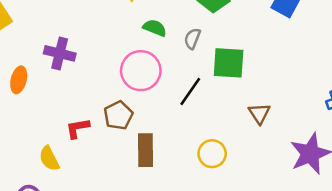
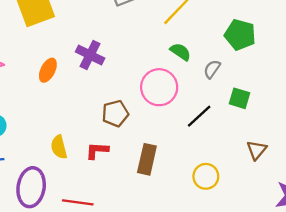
green square: (229, 63) -> (239, 98), size x0.7
brown pentagon: (118, 115) -> (115, 114), moved
red L-shape: (78, 128) -> (97, 151), moved

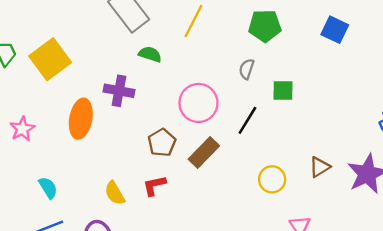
green semicircle: (181, 52) -> (150, 54), moved
orange ellipse: (48, 70) -> (81, 119), size x1.5
brown triangle: (257, 150) -> (320, 167), moved, turned 35
brown rectangle: (147, 159) -> (204, 153), moved, turned 48

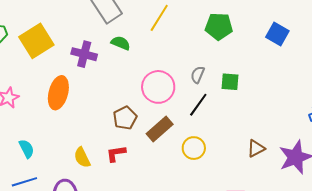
gray semicircle: (247, 69) -> (198, 75), moved
purple cross: (119, 91) -> (84, 54), moved
yellow circle: (272, 179) -> (194, 148), moved

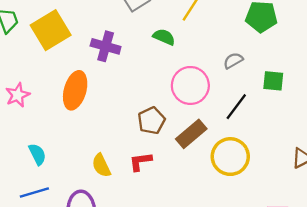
green semicircle: (121, 43) -> (164, 37), moved
gray semicircle: (198, 75) -> (233, 61), moved, turned 36
yellow circle: (194, 148) -> (230, 157), size x1.4

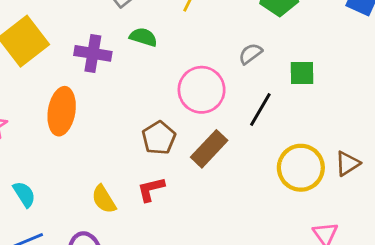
green semicircle: (164, 37) -> (143, 37), moved
yellow circle: (230, 157) -> (301, 168), moved

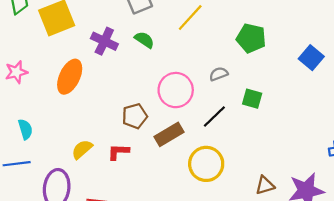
brown triangle: (347, 163) -> (265, 185), moved
yellow circle: (301, 168) -> (206, 164), moved
yellow semicircle: (104, 199) -> (82, 149), turned 65

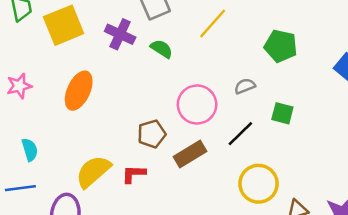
purple cross: (104, 41) -> (120, 34), moved
yellow semicircle: (82, 149) -> (93, 171), size x1.5
yellow circle: (206, 164) -> (259, 184), moved

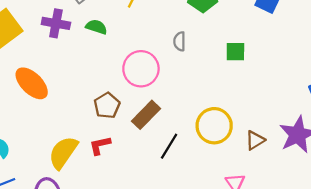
gray semicircle: (245, 86) -> (180, 41), turned -54
orange ellipse: (79, 91) -> (32, 83), turned -56
green square: (282, 113) -> (235, 52), moved
black line: (240, 134) -> (169, 146), moved

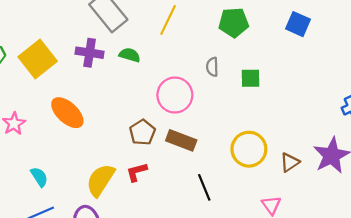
green square: (235, 52) -> (251, 78), moved
brown rectangle: (146, 115) -> (181, 140), turned 68
black line: (169, 146) -> (204, 187), moved, turned -52

